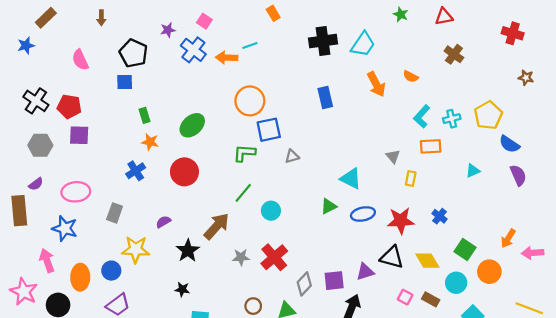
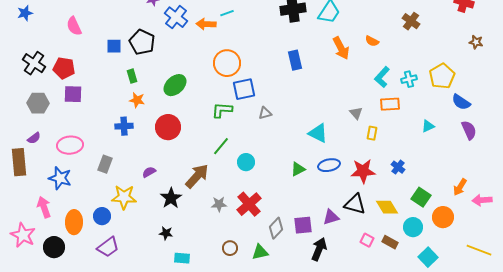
black pentagon: (133, 53) -> (142, 42), moved
blue cross: (136, 171) -> (124, 126), turned 30
green triangle: (329, 206) -> (298, 169), moved

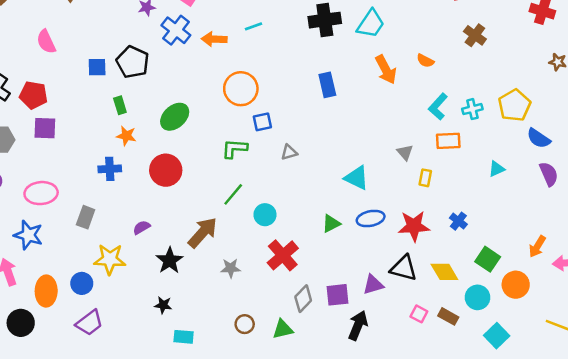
cyan line: (227, 13) -> (254, 26), moved
blue square: (244, 89) -> (262, 122), size x0.7
red cross: (249, 204) -> (283, 255), moved

